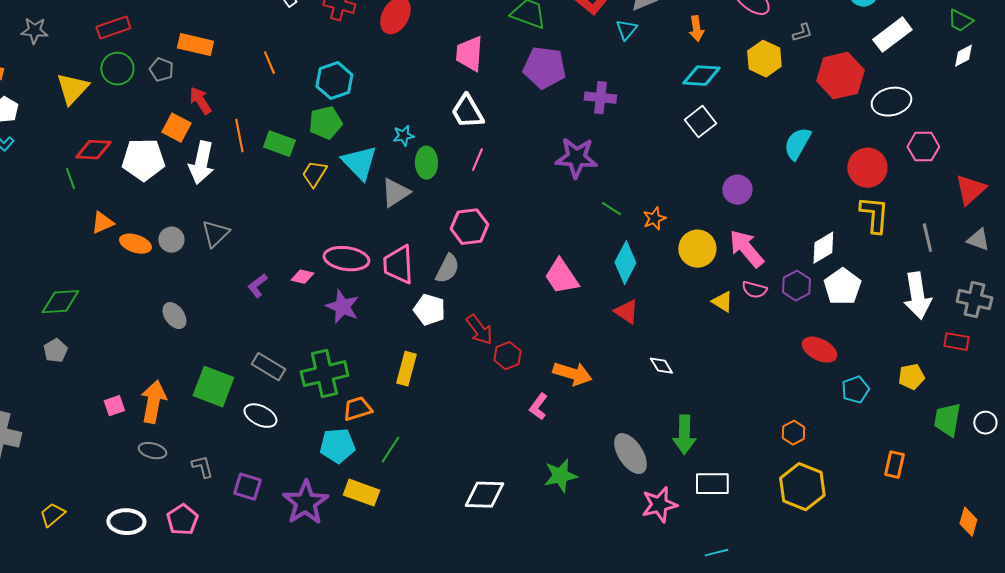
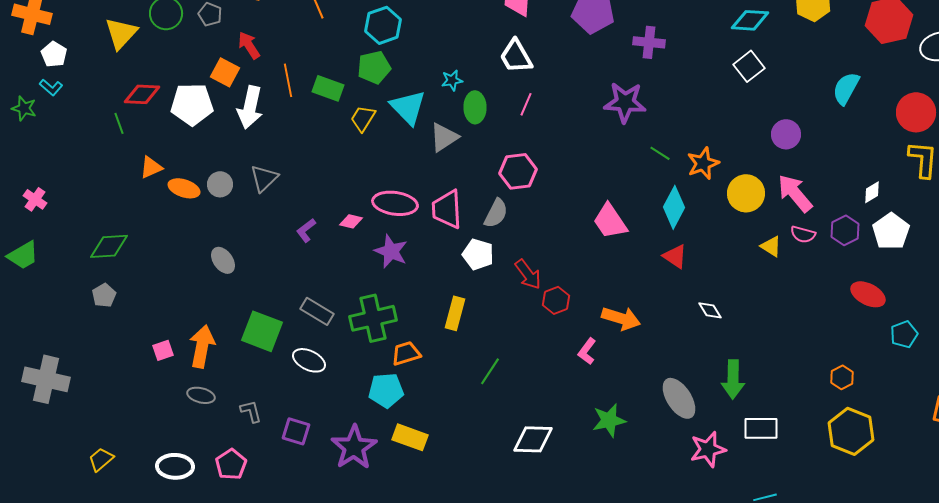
orange star: (654, 219) -> (703, 163), size x1.4
white diamond: (823, 248) -> (872, 192), size x0.7
green line: (390, 450) -> (490, 371), moved

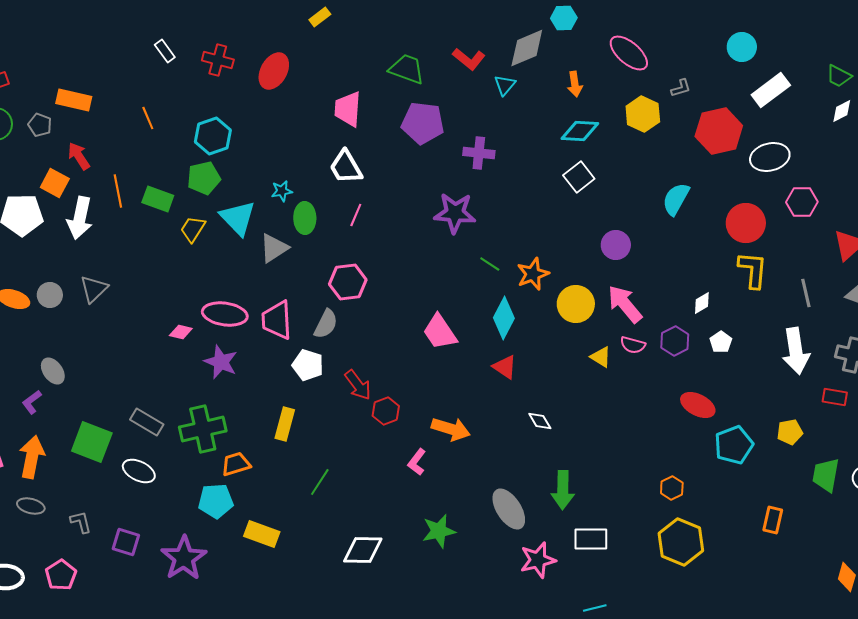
purple L-shape: (306, 230) -> (32, 402), moved
white pentagon: (891, 231) -> (721, 342), size x0.6
cyan pentagon: (904, 334) -> (734, 445), size x1.4
yellow rectangle: (410, 437) -> (262, 534), moved

